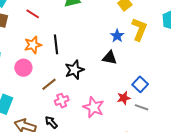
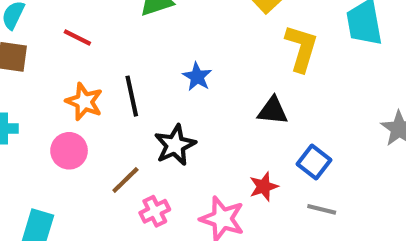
blue star: (117, 36) -> (197, 77), moved
orange star: (33, 45) -> (84, 102), turned -30
black triangle: (110, 58) -> (273, 111), moved
red star: (124, 98) -> (264, 187), moved

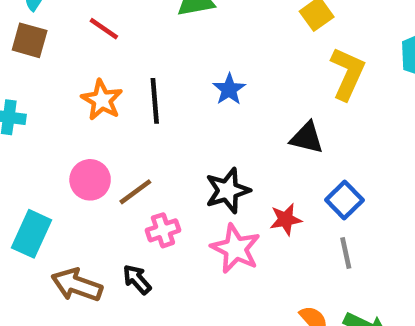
black star: (175, 145) -> (228, 191), moved
pink circle: (69, 151) -> (90, 180), moved
gray line: (322, 209) -> (346, 253), turned 56

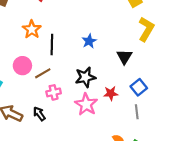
blue star: (229, 89) -> (89, 41), moved
black line: (155, 101) -> (52, 45), moved
black triangle: (307, 138) -> (124, 57), turned 42

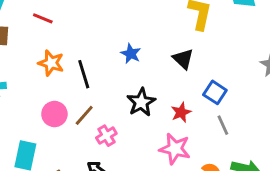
pink star: (86, 104) -> (175, 149), moved

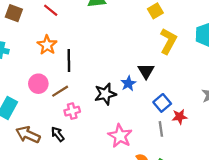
blue star: (131, 54) -> (128, 83), moved
red star: (181, 112) -> (180, 117), moved

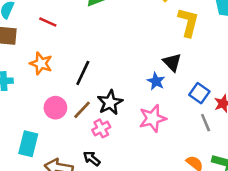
orange star: (47, 45) -> (41, 63), moved
black line: (69, 61) -> (83, 73), turned 40
black star: (105, 94) -> (110, 102), moved
pink star: (120, 136) -> (153, 118), moved, turned -30

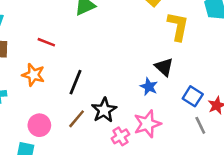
red line: (48, 22) -> (46, 42), moved
pink circle: (55, 108) -> (39, 125), moved
pink cross: (101, 128) -> (120, 136), moved

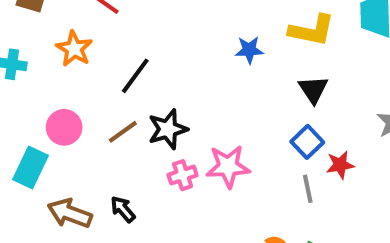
yellow L-shape: (178, 26) -> (312, 30), turned 76
black triangle: (164, 67) -> (313, 90), moved
blue star: (149, 87) -> (249, 50), moved, turned 30

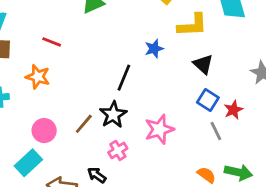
black line: (135, 76) -> (124, 78), moved
cyan rectangle: (30, 167) -> (28, 163), turned 36
pink cross: (183, 175) -> (118, 150), moved

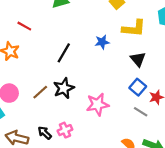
black line: (124, 78) -> (64, 53), moved
gray line: (216, 131) -> (141, 112), turned -40
pink cross: (118, 150) -> (65, 130), moved

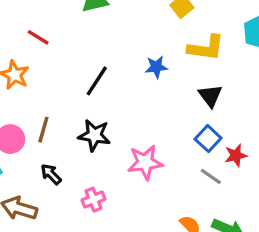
black star: (64, 88) -> (94, 135), turned 30
brown line: (40, 92) -> (43, 130), moved, turned -35
black arrow: (45, 133) -> (51, 174), moved

